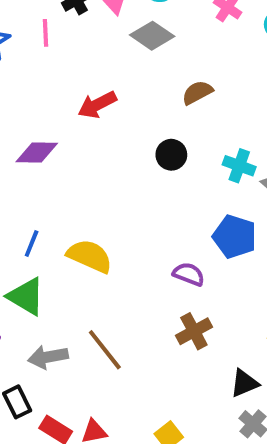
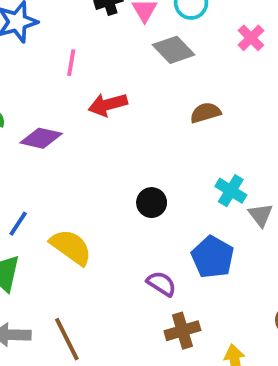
pink line: (45, 33) -> (71, 63), moved
black circle: (171, 155) -> (152, 203), moved
brown cross: (194, 331) -> (182, 331), moved

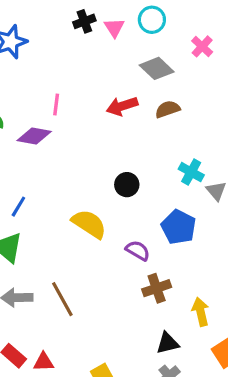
gray diamond: (174, 50) -> (157, 68), moved
pink line: (71, 63) -> (56, 105), moved
red arrow: (108, 105) -> (122, 106), moved
yellow semicircle: (71, 247) -> (89, 224), moved

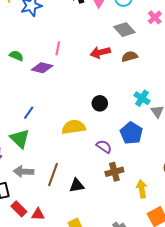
yellow semicircle: (89, 224) -> (74, 127), turned -45
brown line: (62, 299) -> (53, 175), turned 45
black triangle: (168, 343) -> (77, 185), moved

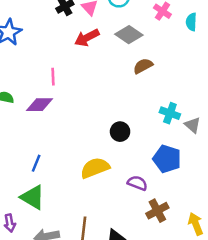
red arrow: (100, 52) -> (87, 38), moved

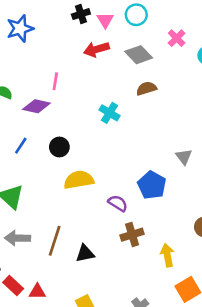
cyan cross: (170, 113) -> (110, 113), moved
black circle: (120, 132) -> (59, 147), moved
blue line: (36, 163) -> (21, 146), moved

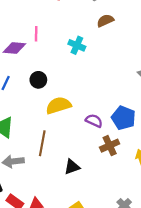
pink line: (55, 81) -> (36, 34), moved
blue pentagon: (152, 185) -> (123, 118), moved
brown line: (55, 241) -> (42, 143), moved

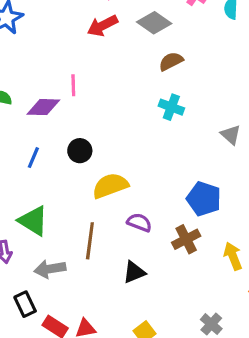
cyan cross: (77, 45) -> (171, 107), moved
purple semicircle: (94, 121) -> (139, 222), moved

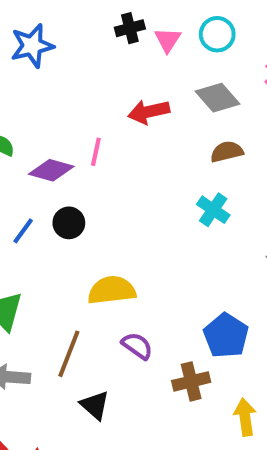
red arrow: (102, 26) -> (149, 112), moved
black circle: (80, 151) -> (69, 223), moved
black triangle: (134, 272) -> (95, 405), moved, turned 50

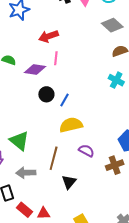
red arrow: (149, 112) -> (48, 36), moved
blue line: (23, 231) -> (65, 100), moved
black triangle: (95, 405) -> (69, 182), turned 35

